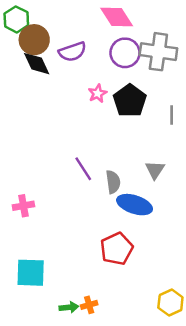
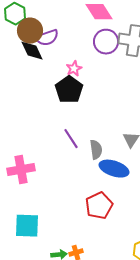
purple semicircle: (72, 52) -> (47, 38), moved
pink star: (98, 93) -> (74, 69), moved
black pentagon: (130, 101) -> (69, 90), moved
pink cross: (23, 206) -> (21, 170), size x1.5

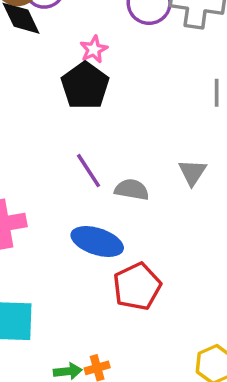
gray semicircle: (96, 150) -> (132, 190), turned -72
blue ellipse: (114, 169) -> (97, 242), moved

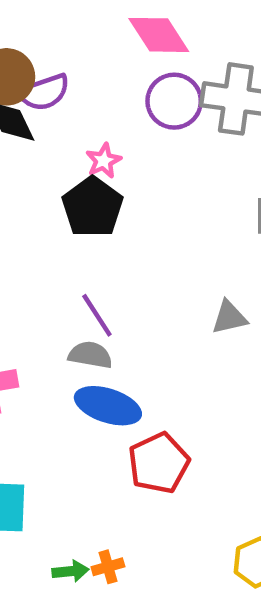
gray triangle: (192, 172) -> (229, 317), turned 44
gray semicircle: (132, 190) -> (90, 355), moved

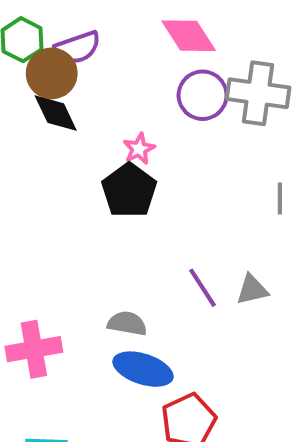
purple semicircle: (44, 92) -> (78, 48), moved
purple line: (97, 315) -> (203, 288), moved

